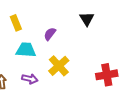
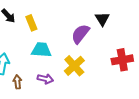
purple semicircle: (50, 34) -> (80, 34), moved, size x1.5
red cross: (107, 75) -> (122, 60), moved

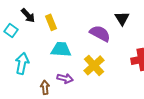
purple semicircle: (80, 34) -> (100, 33), turned 80
brown arrow: (17, 82) -> (45, 87), moved

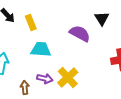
yellow cross: (94, 65) -> (68, 78), moved

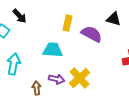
black triangle: (102, 18) -> (114, 19), turned -42
yellow rectangle: (31, 22) -> (68, 23), moved, turned 35

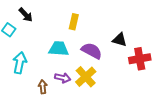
black triangle: (114, 19) -> (120, 40), moved
purple semicircle: (92, 34) -> (92, 51), moved

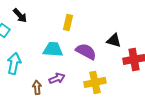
yellow cross: (86, 77) -> (95, 82), moved, turned 30
purple arrow: (63, 78) -> (57, 78), turned -35

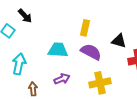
yellow rectangle: (68, 22) -> (85, 28), moved
brown arrow: (37, 87) -> (33, 89), moved

